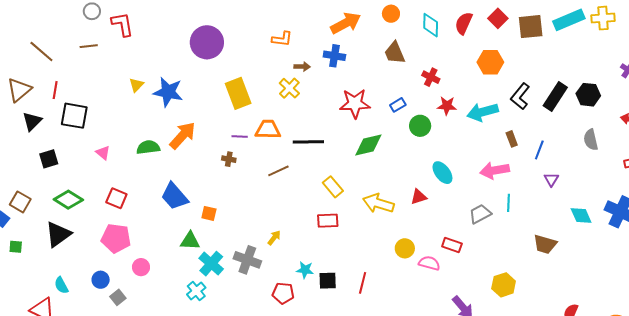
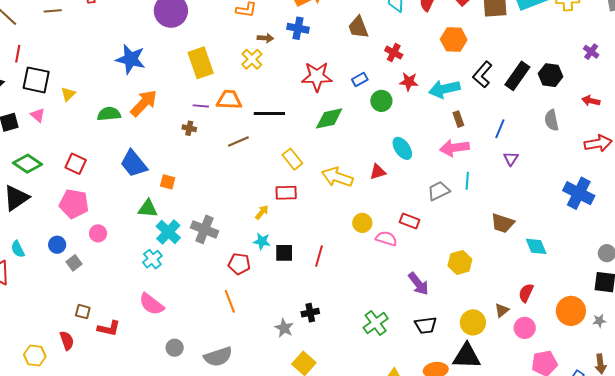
yellow triangle: (136, 85) -> (68, 94), moved
brown rectangle: (512, 139) -> (458, 119), moved
pink triangle: (103, 153) -> (38, 115), moved
cyan diamond: (581, 215) -> (536, 246), moved
yellow arrow: (274, 238) -> (262, 212), moved

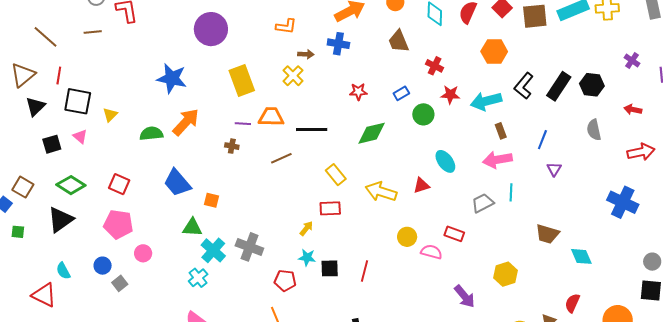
red star: (317, 77) -> (358, 92), size x0.6

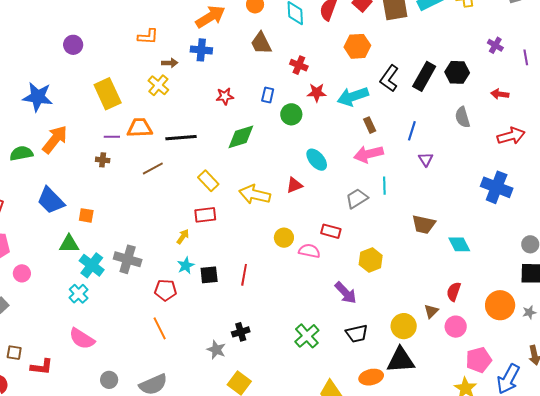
purple circle: (211, 29) -> (73, 45), size x0.6
blue rectangle: (401, 93) -> (268, 95), turned -42
cyan star: (307, 257) -> (186, 266), turned -30
yellow hexagon: (506, 274) -> (371, 260), moved

